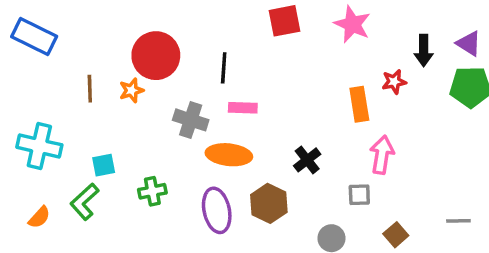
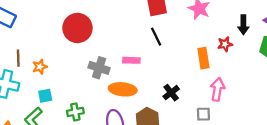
black line: (224, 68) -> (156, 37), moved, turned -30
brown line: (90, 89) -> (18, 58), moved
orange star: (132, 90) -> (40, 67), moved

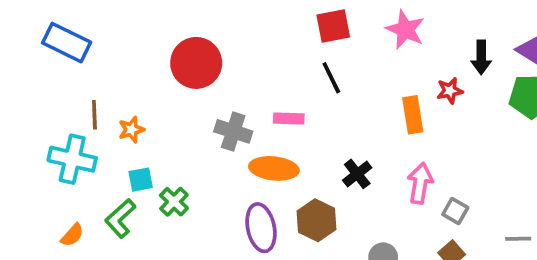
pink arrow: (217, 89) -> (420, 183), moved
green cross: (75, 112) -> (174, 202), moved, turned -35
gray square: (203, 114) -> (455, 211), moved, turned 32

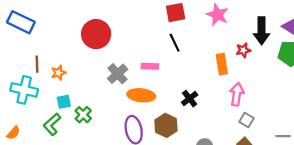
black arrow: (481, 57) -> (262, 31), size x1.4
gray cross: (233, 131) -> (118, 74), turned 30
pink arrow: (420, 183) -> (237, 94), moved
orange semicircle: (72, 235) -> (13, 133), moved

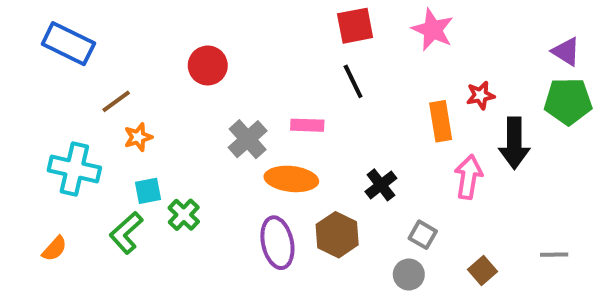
black arrow: (262, 31) -> (514, 143), moved
red circle: (96, 34) -> (208, 65), size x0.7
brown line: (37, 64) -> (116, 101), moved, turned 56
gray square: (247, 120) -> (423, 235), moved

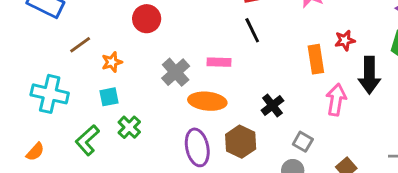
orange star: (138, 137) -> (112, 62), moved
cyan square: (148, 191) -> (109, 97), moved

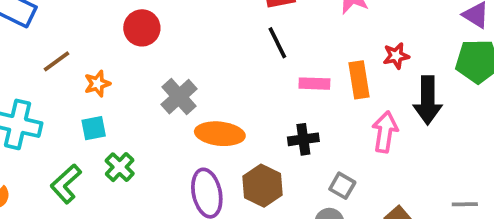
pink rectangle: (219, 62) -> (314, 84), moved
black cross: (272, 105) -> (303, 139), turned 30

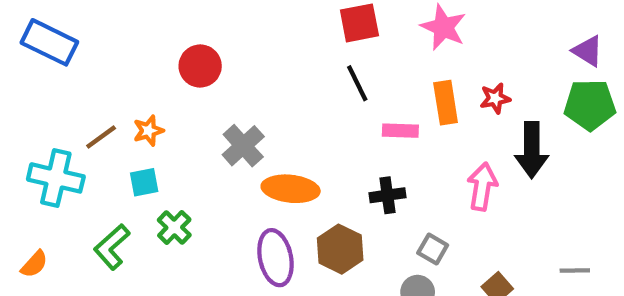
brown line: (57, 61) -> (101, 137), moved
orange rectangle: (359, 80) -> (446, 103), moved

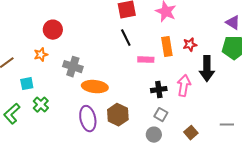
orange star: (148, 131) -> (41, 55), moved
gray cross: (243, 146) -> (73, 67), turned -30
black cross: (387, 195) -> (159, 90), moved

